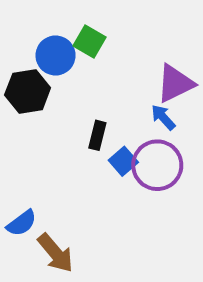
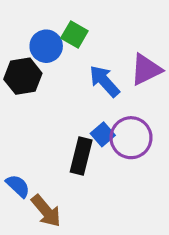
blue arrow: (163, 117) -> (104, 81), moved, size x1.5
black rectangle: (97, 135) -> (81, 156), moved, size x1.5
blue semicircle: (22, 223) -> (18, 186), turned -100

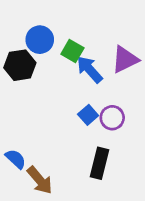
green square: (74, 35) -> (72, 51), moved
purple circle: (131, 138) -> (112, 118), size x0.7
black rectangle: (81, 156) -> (99, 163), moved

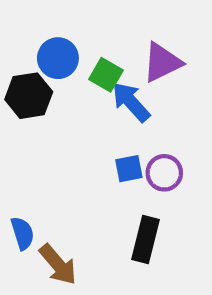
purple triangle: (125, 60) -> (162, 62), moved
blue square: (88, 115) -> (129, 169), turned 30
blue semicircle: (16, 159) -> (22, 233), turned 30

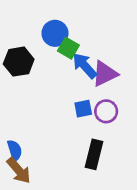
blue circle: (58, 58) -> (55, 33), moved
purple triangle: (162, 62) -> (105, 74), moved
brown arrow: (58, 265) -> (19, 171), moved

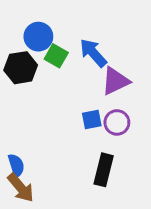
blue circle: (55, 33) -> (38, 37), moved
green square: (68, 48) -> (56, 56), moved
blue arrow: (85, 66) -> (93, 53), moved

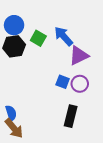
blue circle: (38, 37) -> (14, 25), moved
blue square: (92, 120) -> (63, 82), turned 32

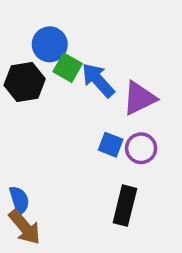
blue circle: (14, 25) -> (50, 44), moved
blue arrow: (64, 36) -> (98, 80), moved

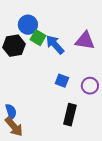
purple triangle: (139, 98) -> (85, 41), moved, turned 35
purple circle: (141, 148) -> (90, 86), moved

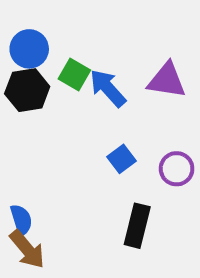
blue circle: (28, 25) -> (29, 49), moved
blue square: (62, 81) -> (122, 159), turned 32

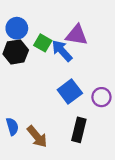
purple triangle: (167, 80) -> (77, 35), moved
blue square: (122, 159) -> (70, 91), size x1.5
brown arrow: (27, 249) -> (37, 137), moved

